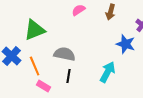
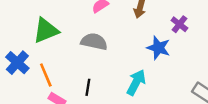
gray semicircle: (65, 54) -> (94, 42), moved

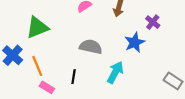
gray semicircle: (94, 42) -> (91, 47), moved
blue star: (158, 48) -> (135, 42), turned 30

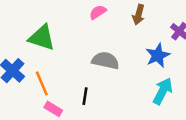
green triangle: (37, 27) -> (42, 38), turned 40
cyan arrow: (115, 72) -> (163, 91), moved

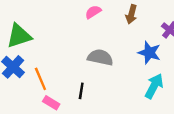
green triangle: (42, 38) -> (19, 36), moved, turned -36
blue star: (158, 55) -> (149, 53), turned -30

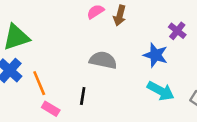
brown arrow: (131, 14) -> (120, 15), moved
cyan arrow: (154, 86) -> (161, 91), turned 90

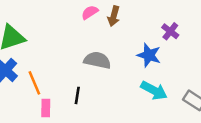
pink rectangle: (51, 109) -> (46, 108), turned 60

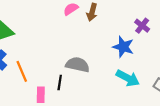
gray semicircle: (97, 60) -> (78, 65), moved
pink rectangle: (46, 108) -> (41, 95), moved

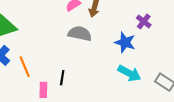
gray semicircle: (78, 65) -> (80, 34), moved

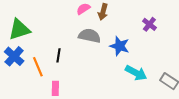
blue star: (125, 42) -> (119, 46), moved
black line: (62, 78) -> (59, 55), moved

